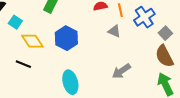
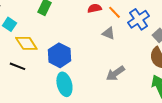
orange line: (120, 10) -> (114, 12), turned -32
blue hexagon: (66, 38) -> (59, 55), moved

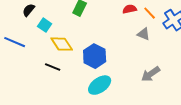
cyan ellipse: (64, 84) -> (100, 85), turned 70

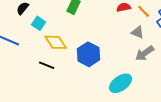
gray arrow: (151, 74) -> (145, 53), moved
cyan ellipse: (100, 85) -> (121, 83), moved

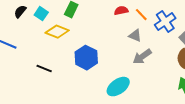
cyan square: (39, 23) -> (41, 14), moved
yellow diamond: (56, 42) -> (57, 32), moved, turned -35

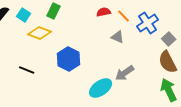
gray arrow: (142, 57) -> (125, 73), moved

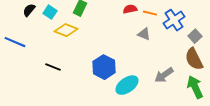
orange line: (124, 16) -> (150, 13), turned -32
blue hexagon: (69, 59) -> (104, 67), moved
gray arrow: (125, 73) -> (164, 75), moved

